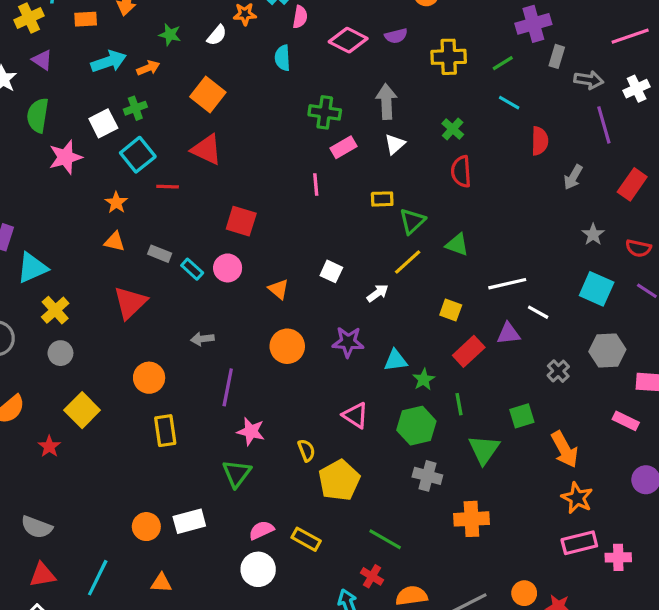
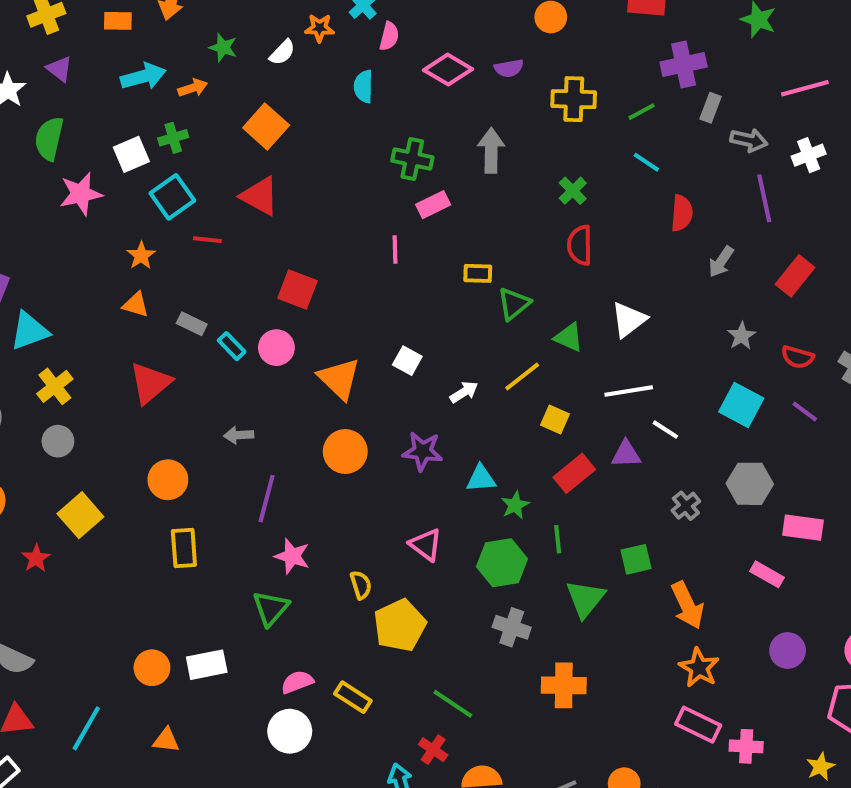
white triangle: (395, 144) -> (629, 320), moved, size x1.4
yellow line: (408, 262) -> (522, 377), moved
orange triangle: (279, 289) -> (339, 379), size x1.6
pink rectangle: (579, 543) -> (698, 725), turned 36

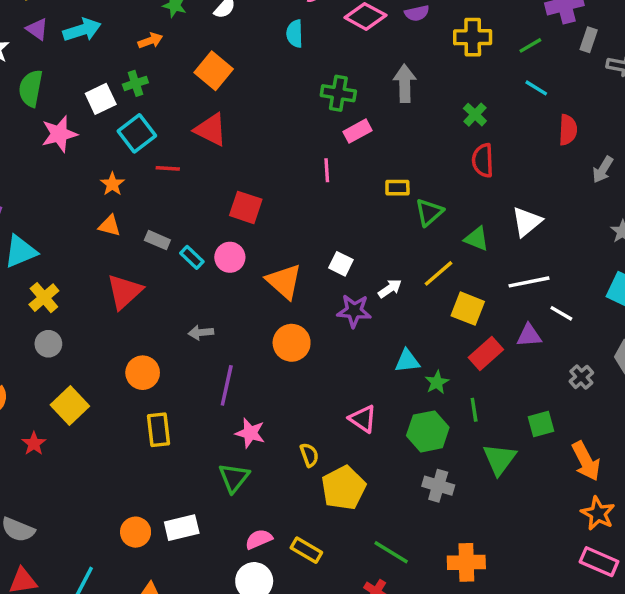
cyan arrow: (143, 76) -> (82, 30), moved
yellow square: (555, 419) -> (468, 309), size x1.4
purple star: (423, 451) -> (354, 311), moved
orange cross: (564, 685) -> (466, 562), moved

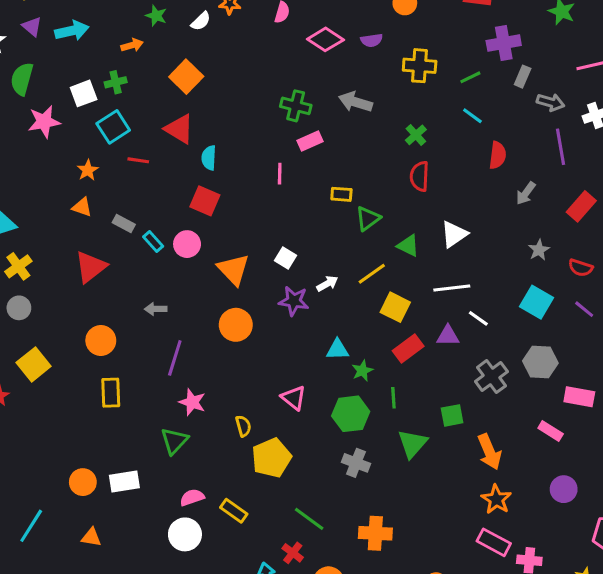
cyan semicircle: (295, 34) -> (209, 158), moved
gray arrow: (405, 83) -> (356, 102), turned -76
gray cross: (581, 377) -> (491, 377), size x1.5

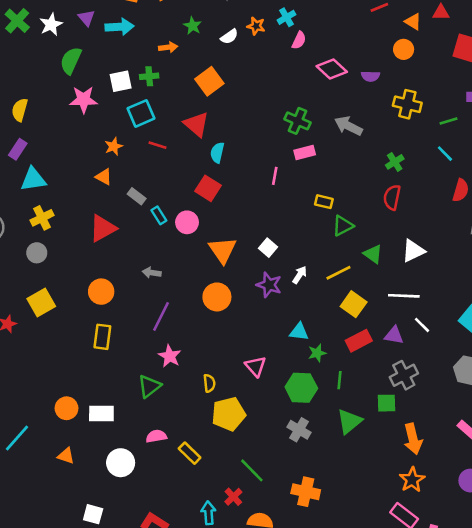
white arrow: (327, 284) -> (300, 275), turned -36
gray cross: (491, 377) -> (404, 375), moved
white circle: (185, 534) -> (121, 463), moved

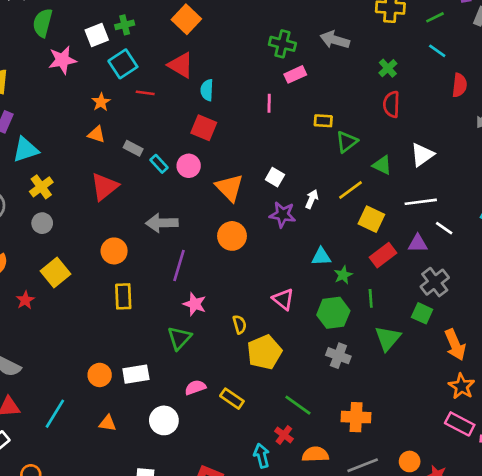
gray arrow: (152, 273) -> (162, 223), size x1.6
green square: (386, 403) -> (422, 313), turned 36

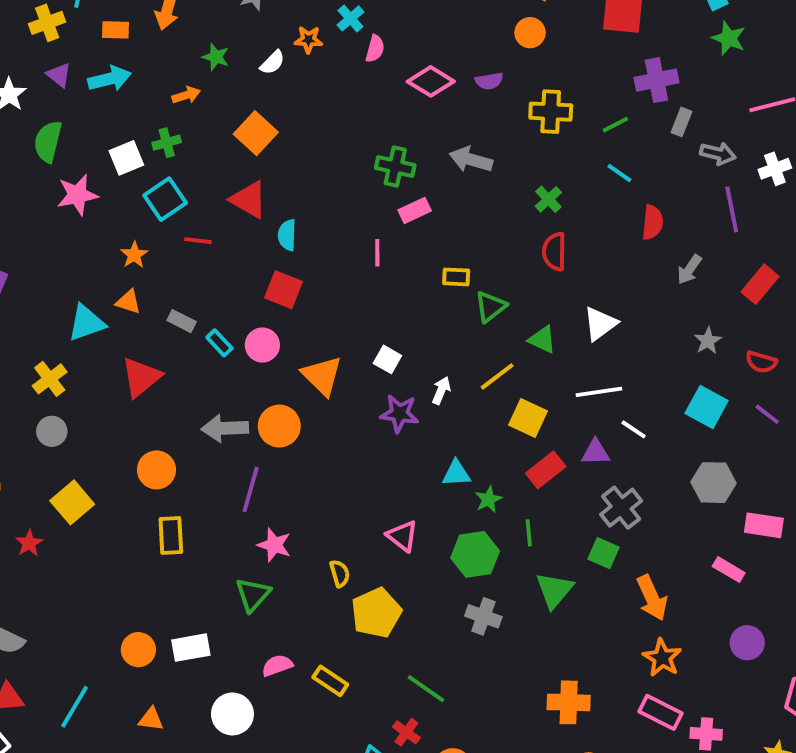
cyan triangle: (26, 150) -> (86, 323), moved
orange circle: (232, 236) -> (279, 426), moved
orange cross: (356, 417) -> (569, 702), moved

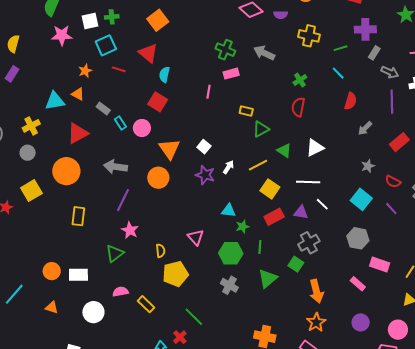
orange circle: (279, 426) -> (158, 178), moved
orange circle: (156, 470) -> (66, 171), moved, size x1.4

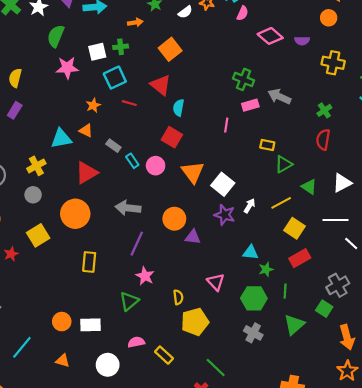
gray arrow: (264, 53) -> (279, 97), moved
white square: (204, 147) -> (223, 184), size x1.5
orange triangle: (169, 149) -> (193, 172), moved
purple triangle: (301, 212) -> (193, 237), moved

